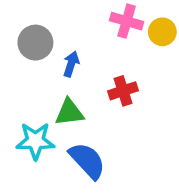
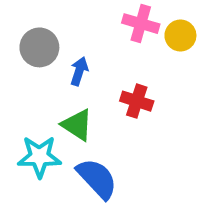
red cross: (123, 91) -> (137, 101), turned 36
green triangle: (69, 112) -> (77, 125), turned 40

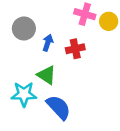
red cross: (137, 101) -> (75, 49), moved, turned -30

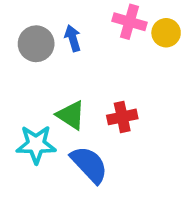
blue arrow: (48, 43) -> (73, 38), moved, turned -35
red cross: (75, 49) -> (122, 117), moved

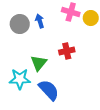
green triangle: (71, 115) -> (39, 63), turned 36
red cross: (122, 117) -> (67, 51), moved

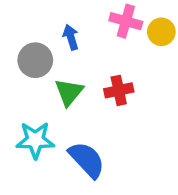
gray circle: (20, 24) -> (35, 60), moved
green triangle: (39, 63) -> (69, 92), moved

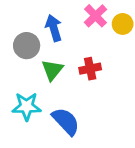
pink cross: (126, 21) -> (96, 16), turned 30
blue arrow: (71, 37) -> (54, 28), size x1.4

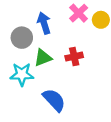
green triangle: (52, 70) -> (43, 58), turned 30
cyan star: (27, 106) -> (22, 74), moved

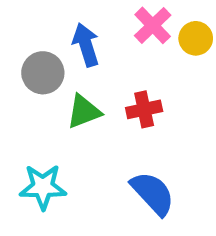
cyan star: (22, 74) -> (43, 187), moved
blue semicircle: (54, 100) -> (153, 193), moved

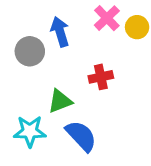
green triangle: (84, 112) -> (60, 101), moved
blue semicircle: (153, 193) -> (81, 136), moved

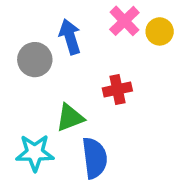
blue semicircle: (81, 136) -> (95, 158), turned 36

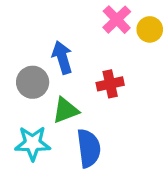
blue arrow: (70, 37) -> (62, 57), moved
gray circle: (35, 60) -> (33, 82), moved

